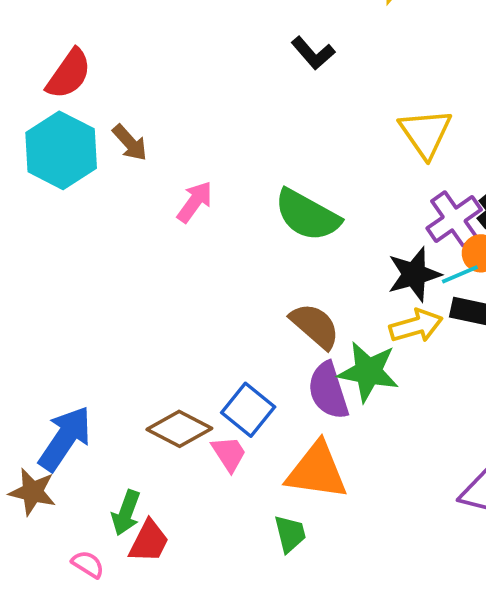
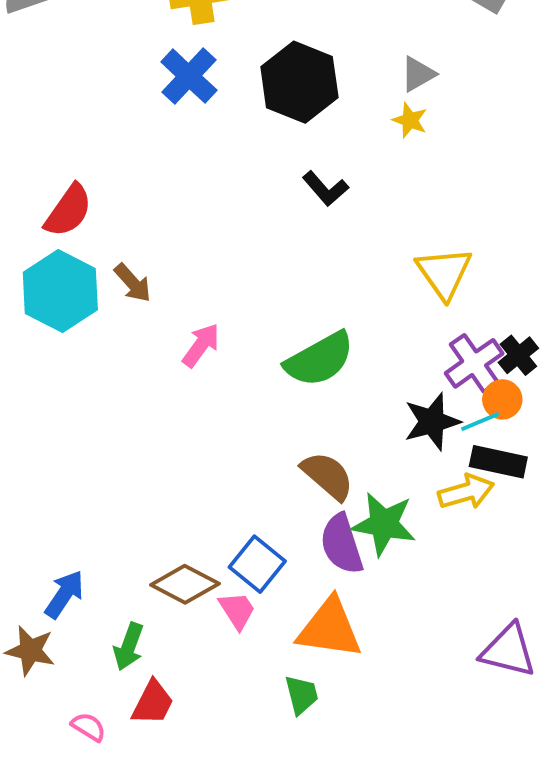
green semicircle: (307, 215) -> (319, 359), turned -58
yellow arrow: (416, 326) -> (466, 492), moved
blue arrow: (65, 438) -> (64, 594), size x0.7
green arrow: (126, 513) -> (129, 647), moved

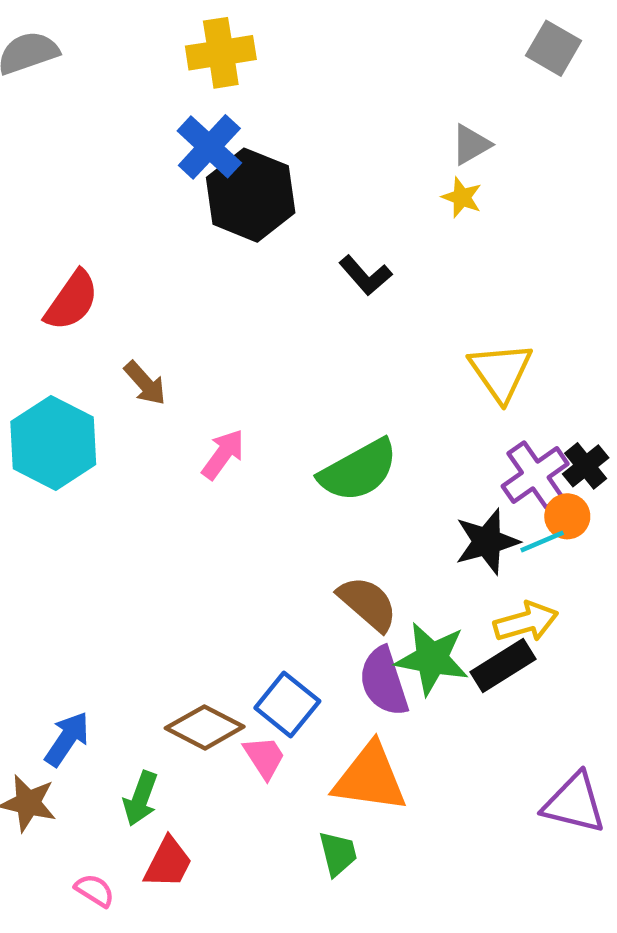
black hexagon: (299, 82) -> (251, 195), moved
cyan hexagon: (60, 291) -> (53, 443), moved
black rectangle: (498, 462) -> (503, 665), moved, turned -44

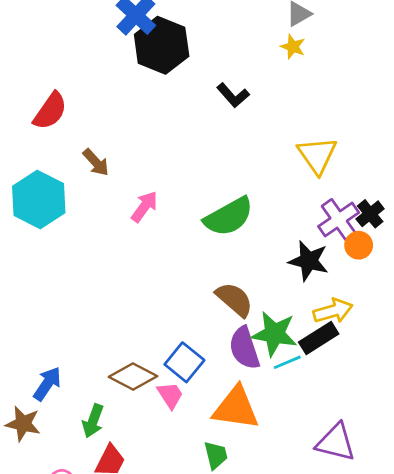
black star: (487, 542) -> (309, 261), turned 30
cyan line: (542, 542) -> (287, 362), moved
purple triangle: (574, 803) -> (336, 442), moved

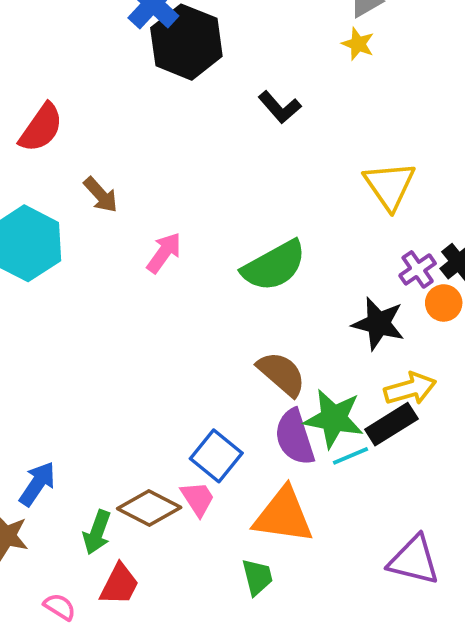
purple cross: (339, 219) -> (418, 269), size x0.7
brown diamond: (133, 377) -> (149, 508), moved

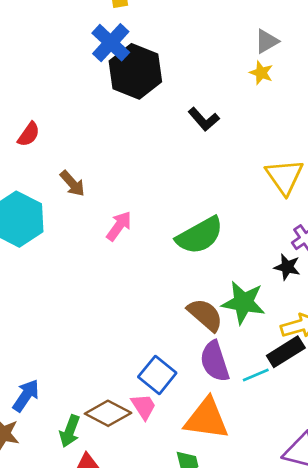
red semicircle: (41, 128) -> (29, 134), size x0.7
black star: (378, 323) -> (287, 267), moved, size x0.7
green star: (334, 419) -> (243, 303), moved

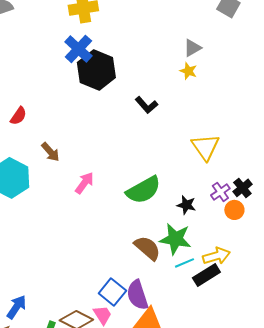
black star: (287, 267) -> (186, 205), moved
purple semicircle: (215, 361) -> (137, 295), moved
cyan line: (256, 375) -> (184, 263), moved

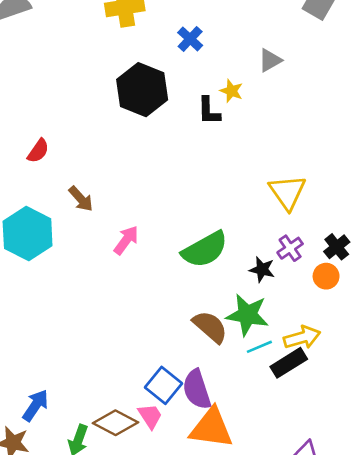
blue cross: (78, 49) -> (190, 39), moved, size x0.7
yellow star: (188, 71) -> (231, 91), moved
black L-shape: (146, 105) -> (209, 111), moved, turned 40
purple cross: (220, 192) -> (290, 248), moved

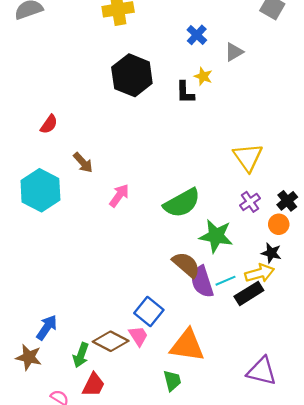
blue cross: (190, 39) -> (197, 35), moved
black star: (262, 269) -> (271, 253), moved
green star: (247, 315) -> (216, 236), moved
purple semicircle: (197, 389) -> (202, 282), moved

